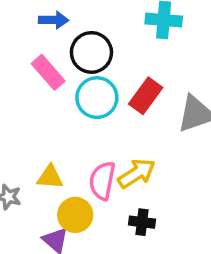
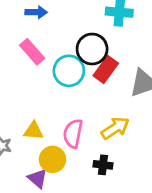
black circle: (91, 52) -> (92, 49), moved
yellow arrow: (137, 173) -> (115, 128), moved

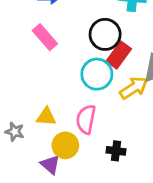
cyan circle: (69, 71) -> (97, 74), moved
yellow arrow: (115, 128) -> (134, 88), moved

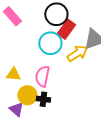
black cross: (116, 151) -> (43, 99), moved

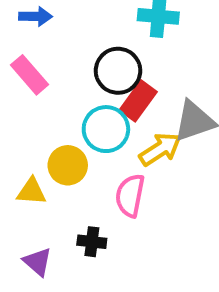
pink semicircle: (42, 76) -> (130, 195), moved
yellow circle: (27, 95) -> (68, 165), moved

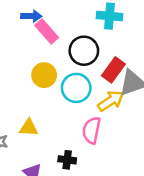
pink rectangle: (29, 75) -> (47, 31), moved
red rectangle: (138, 101) -> (113, 70), moved
yellow circle: (68, 165) -> (44, 75), moved

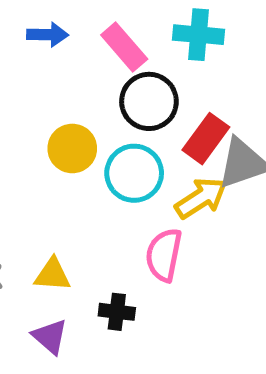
pink rectangle: (47, 31) -> (124, 47), moved
yellow triangle: (29, 128) -> (52, 275), moved

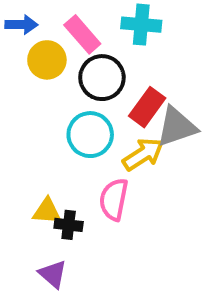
yellow circle: (72, 148) -> (47, 60), moved
yellow triangle: (52, 275) -> (47, 211), moved
black cross: (117, 312) -> (69, 225), moved
purple triangle: (50, 337) -> (53, 274), moved

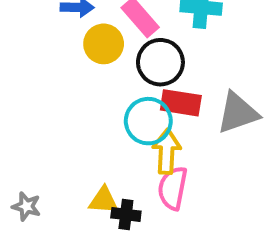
red rectangle: (147, 107) -> (181, 103), moved, turned 63
yellow arrow: (143, 154) -> (167, 152), moved, turned -54

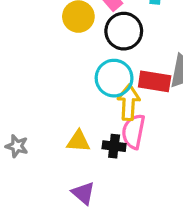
red rectangle: (181, 103) -> (155, 81), moved
black cross: (126, 215) -> (114, 146), moved

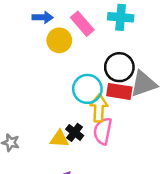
black circle: (124, 31) -> (119, 67), moved
black cross: (114, 146) -> (75, 132), moved, turned 30

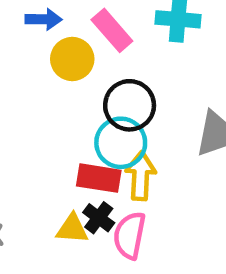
black circle: (119, 67) -> (130, 105), moved
red rectangle: (119, 91) -> (99, 178), moved
pink semicircle: (103, 131) -> (130, 235), moved

